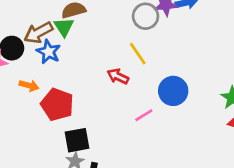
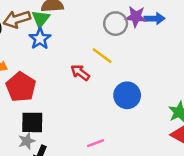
blue star: (49, 52) -> (40, 39), moved
yellow line: (138, 54) -> (102, 56), turned -30
pink line: (144, 115) -> (96, 143), moved

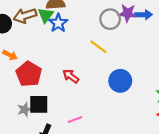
blue star: (40, 39) -> (58, 23), moved
red arrow: (80, 73) -> (71, 76), moved
gray star: (27, 141) -> (25, 109), moved
pink line: (96, 143) -> (75, 119), moved

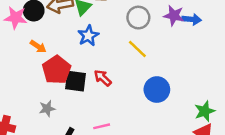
gray circle: (110, 19) -> (138, 18), moved
blue star: (58, 23) -> (88, 36), moved
black square: (39, 104) -> (76, 81), moved

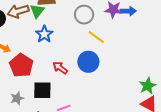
yellow line: (137, 49) -> (96, 37), moved
black square: (76, 81) -> (42, 90), moved
blue circle: (157, 90) -> (88, 62), moved

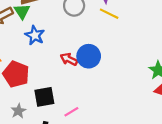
yellow line: (96, 37) -> (109, 14), moved
red arrow: (60, 68) -> (69, 59), moved

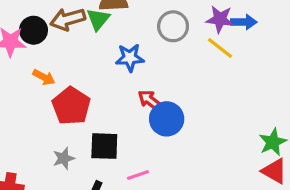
blue star: (35, 35) -> (130, 58), moved, turned 30
blue circle: (89, 56) -> (167, 119), moved

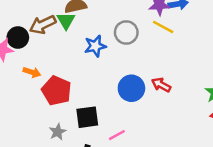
gray circle: (173, 26) -> (126, 32), moved
red arrow: (150, 100) -> (161, 85), moved

